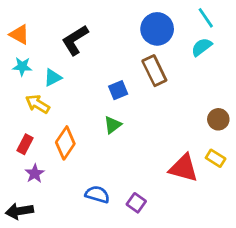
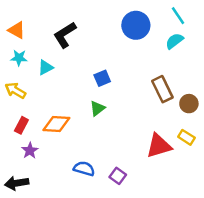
brown rectangle: (154, 71) -> (162, 89), moved
yellow arrow: (38, 104) -> (15, 90), moved
orange diamond: (65, 143) -> (56, 124), turned 60
red triangle: (184, 168) -> (159, 146), turned -32

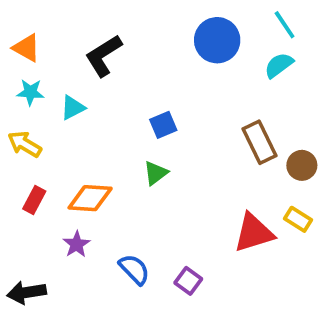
purple star: (30, 151) -> (77, 244), moved
blue semicircle: (84, 169) -> (134, 269), turned 30

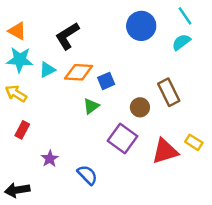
cyan star: (30, 92) -> (20, 60), size x1.5
brown circle: (302, 165) -> (140, 107), moved
green triangle: (156, 173) -> (91, 106), moved
orange diamond: (90, 198) -> (79, 72), moved
purple square: (188, 281) -> (122, 139), moved, size x1.6

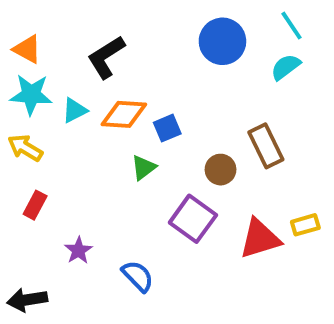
yellow rectangle: (194, 142) -> (305, 225), turned -48

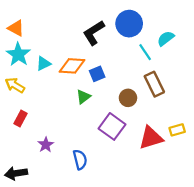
cyan line: (292, 26) -> (145, 52), moved
black L-shape: (106, 57) -> (94, 33), moved
cyan star: (31, 95) -> (18, 54), turned 30
blue semicircle: (138, 276) -> (80, 160), turned 30

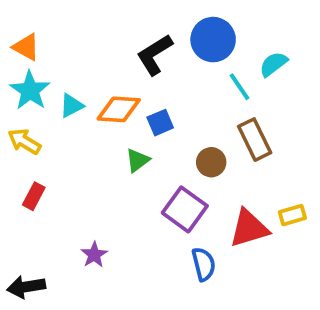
purple star: (46, 145) -> (94, 255), moved
blue semicircle: (80, 160) -> (204, 264), moved

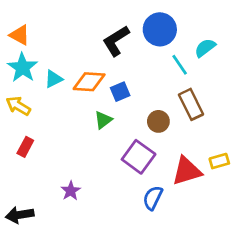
blue semicircle: (204, 264) -> (153, 198), turned -140

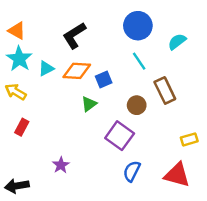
black L-shape: (116, 41) -> (74, 35), moved
cyan line: (180, 65) -> (139, 61), moved
red triangle: (187, 171) -> (177, 175), moved, turned 32

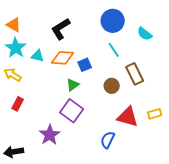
cyan semicircle: (177, 42) -> (145, 34), turned -105
cyan triangle: (46, 68) -> (38, 56), turned 40
purple square: (120, 136) -> (72, 111), moved
purple star: (61, 165) -> (50, 135), size x1.5
red triangle: (177, 175) -> (128, 117), moved

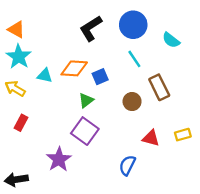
black L-shape: (61, 29) -> (91, 28), moved
cyan triangle: (38, 56) -> (45, 76), moved
red triangle: (128, 117) -> (151, 138), size x0.7

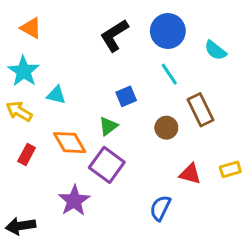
orange triangle: (16, 29) -> (31, 28), moved
orange diamond: (74, 68) -> (70, 143), moved, turned 56

